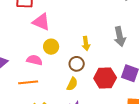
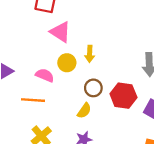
yellow arrow: (86, 44) -> (90, 54), moved
red hexagon: (105, 78) -> (123, 96), moved

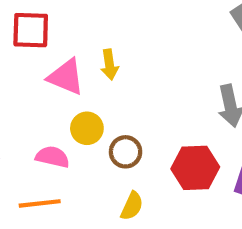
yellow arrow: (90, 54) -> (109, 65), moved
brown circle: (93, 88) -> (126, 152), moved

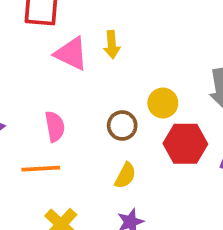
yellow circle: (87, 128) -> (163, 103), moved
pink semicircle: (52, 157) -> (55, 127), turned 64

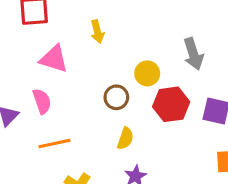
pink triangle: (71, 54) -> (54, 59), moved
pink semicircle: (55, 127) -> (42, 101), moved

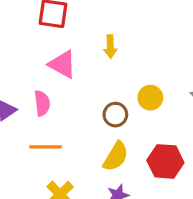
red hexagon: (171, 104) -> (165, 161), moved
yellow semicircle: (125, 138) -> (116, 156), size x1.4

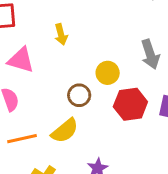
yellow semicircle: (116, 156) -> (65, 131), moved, turned 32
red hexagon: (165, 161) -> (130, 104), moved

